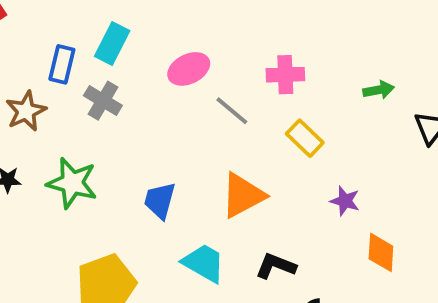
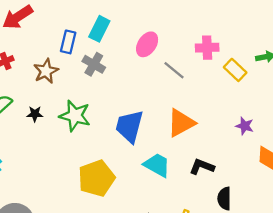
pink ellipse: (189, 69) -> (147, 44), turned -30
yellow rectangle: (305, 138) -> (235, 70), moved
blue trapezoid: (160, 200) -> (129, 126), size x1.4

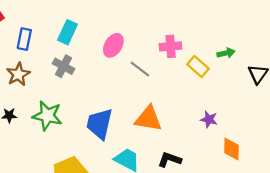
blue rectangle: (68, 42) -> (24, 39), moved
orange triangle: (181, 123) -> (148, 119), turned 40

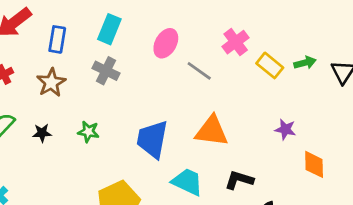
pink cross: (171, 46) -> (236, 42), turned -30
green arrow: (226, 53) -> (305, 63), moved
green star: (47, 116) -> (88, 132), size x0.6

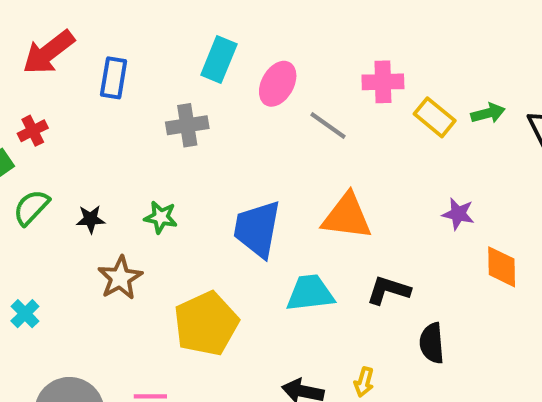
cyan rectangle: (109, 29) -> (219, 59), moved
pink cross: (236, 42) -> (383, 82), turned 35
gray cross: (106, 71) -> (187, 125), turned -35
brown star: (51, 83) -> (120, 278), moved
cyan trapezoid: (187, 182) -> (310, 293), turned -32

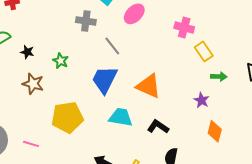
green arrow: (488, 113) -> (219, 77), moved
gray line: (328, 125) -> (112, 46), moved
brown star: (120, 278) -> (33, 84), turned 30

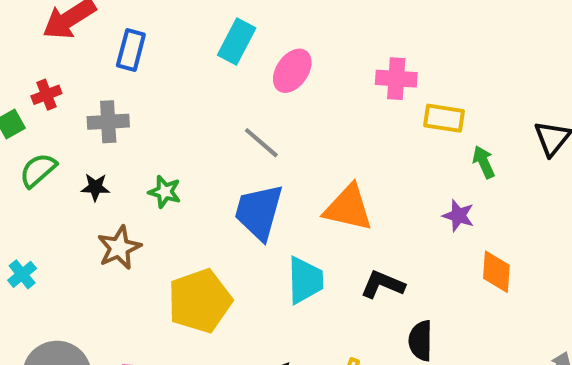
gray cross: (86, 21) -> (108, 122), moved
yellow rectangle: (204, 51) -> (444, 118), turned -36
green arrow: (219, 77) -> (484, 162), turned -105
brown star: (33, 84) -> (119, 248), turned -30
cyan trapezoid: (121, 117) -> (305, 280), turned 90

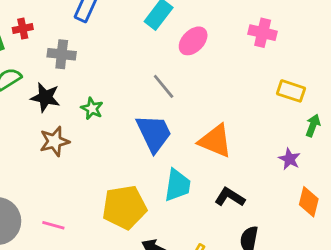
pink cross: (396, 79) -> (263, 33), moved
green arrow: (484, 162) -> (313, 125), turned 35
black star: (95, 187) -> (45, 97), size x1.5
blue trapezoid: (259, 212) -> (154, 133), turned 129
yellow pentagon: (200, 301) -> (124, 207), moved

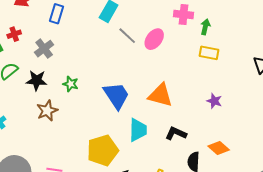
pink ellipse: (193, 41) -> (154, 39), moved
gray cross: (62, 54) -> (44, 49), turned -36
gray line: (164, 86) -> (127, 36), moved
green arrow: (313, 125) -> (205, 27), moved
orange diamond: (309, 202) -> (219, 148), moved, turned -55

